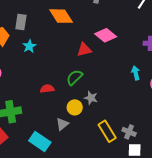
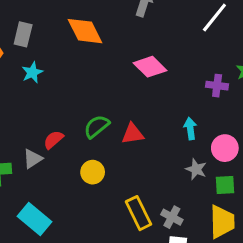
red triangle: (84, 50) -> (133, 134), moved
red semicircle: (47, 89) -> (53, 140), turned -40
gray star: (91, 98) -> (196, 169), moved
gray triangle: (62, 124) -> (33, 159), moved

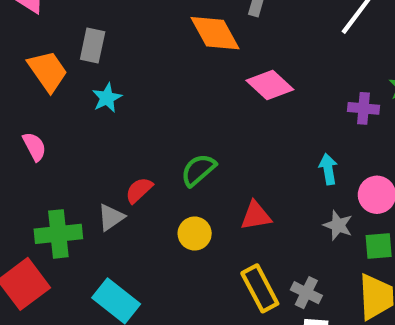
orange diamond: (85, 31) -> (215, 33), moved
red triangle: (133, 134) -> (256, 216), moved

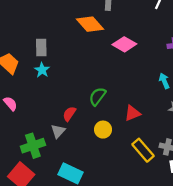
gray rectangle: (93, 45) -> (41, 48), moved

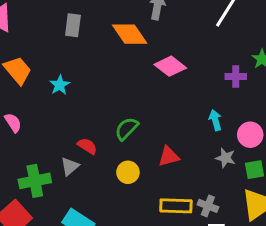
gray rectangle: (41, 48) -> (73, 25), moved
red semicircle: (69, 114) -> (87, 146), turned 80
yellow rectangle: (143, 150) -> (176, 206), turned -55

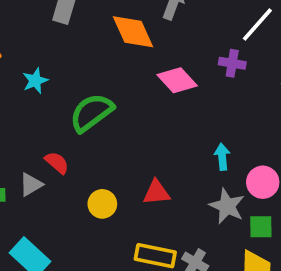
purple cross: (236, 76) -> (232, 63), moved
green semicircle: (127, 129) -> (91, 112), moved, size x1.4
gray star: (225, 158) -> (227, 206), size x1.4

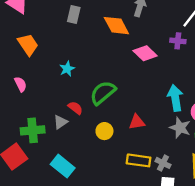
cyan star: (35, 81) -> (67, 69), moved
green semicircle: (91, 112) -> (103, 93), moved
cyan arrow: (222, 157) -> (175, 98), size x1.6

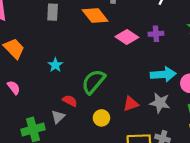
purple cross: (178, 41) -> (156, 34), moved
cyan arrow: (175, 98) -> (163, 74), turned 105
gray star: (180, 128) -> (160, 103), moved

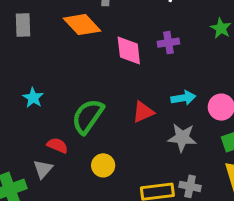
pink diamond: (127, 37) -> (129, 50), turned 55
cyan arrow: (163, 74) -> (183, 98), size x0.7
red triangle: (131, 104) -> (143, 112), moved

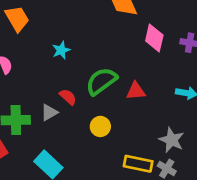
red triangle: (143, 112) -> (136, 91), moved
gray star: (182, 138) -> (172, 140), moved

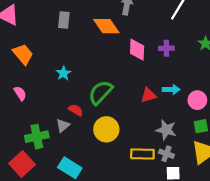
red triangle: (136, 91) -> (148, 95), moved
yellow circle: (100, 126) -> (106, 129), size x1.5

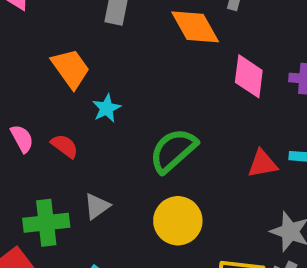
orange trapezoid: (23, 54) -> (71, 68), moved
red semicircle: (76, 110) -> (65, 146), moved

